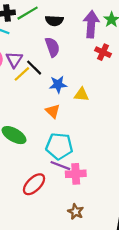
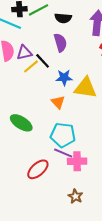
purple triangle: (14, 60) -> (24, 53), turned 42
yellow triangle: (81, 95) -> (85, 88), size x1.6

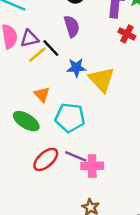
yellow triangle: (85, 88) -> (102, 80), turned 40
orange triangle: (58, 102) -> (42, 95), moved
cyan pentagon: (63, 135) -> (70, 118), moved
red ellipse: (38, 169) -> (46, 159), moved

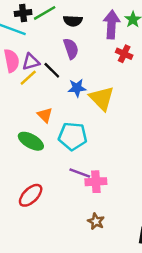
yellow line: (37, 55) -> (28, 78), moved
red ellipse: (46, 159) -> (31, 195), moved

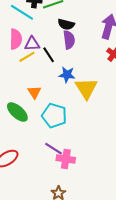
black semicircle: (73, 21) -> (66, 24), moved

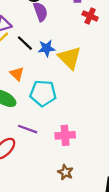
black line: (49, 55) -> (25, 43), moved
purple line: (53, 149) -> (28, 129), moved

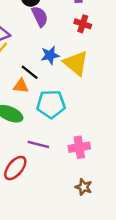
red cross: (90, 16) -> (83, 24), moved
black line: (25, 43) -> (30, 72), moved
orange triangle: (17, 74) -> (21, 86), turned -32

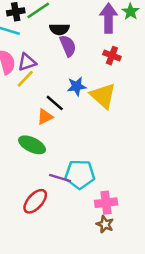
orange triangle: (21, 86) -> (45, 117), turned -35
cyan pentagon: (51, 104) -> (80, 174), moved
pink cross: (79, 147) -> (106, 203), moved

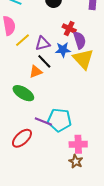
purple semicircle: (68, 46) -> (80, 40), moved
red cross: (112, 56) -> (69, 29), moved
purple triangle: (27, 62) -> (43, 43), moved

